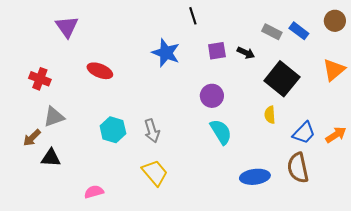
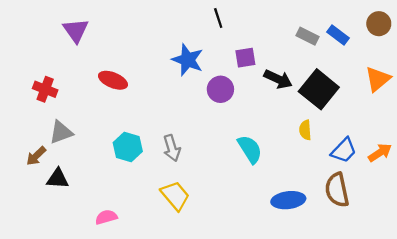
black arrow: (246, 53) -> (278, 79), moved, size x1.4
purple circle: (212, 96) -> (220, 89), moved

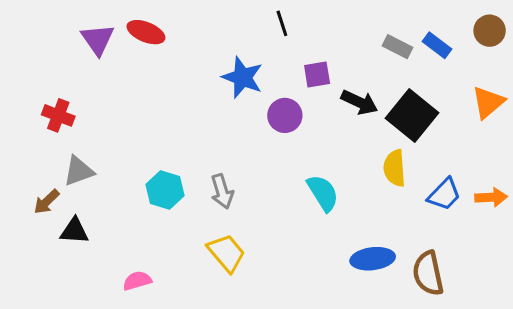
red ellipse: (113, 80) -> (146, 32), moved
yellow semicircle: (305, 130) -> (395, 168), size x1.4
orange arrow: (380, 153) -> (491, 197), turned 30
brown semicircle: (337, 190) -> (428, 273), moved

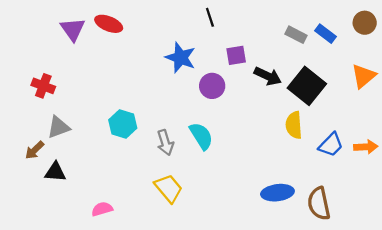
cyan hexagon: (165, 190) -> (123, 124), moved
cyan semicircle: (323, 193) -> (201, 136), moved

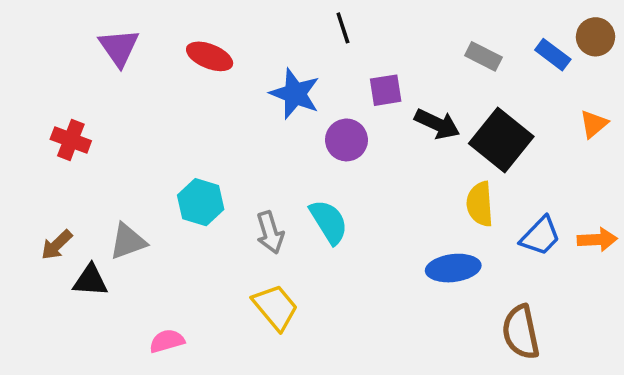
red ellipse: (109, 24) -> (210, 56), moved
blue rectangle: (325, 34) -> (553, 55), moved
orange triangle: (364, 76) -> (594, 124), size x0.7
gray triangle: (59, 127) -> (128, 241), moved
blue ellipse: (277, 193) -> (453, 268), moved

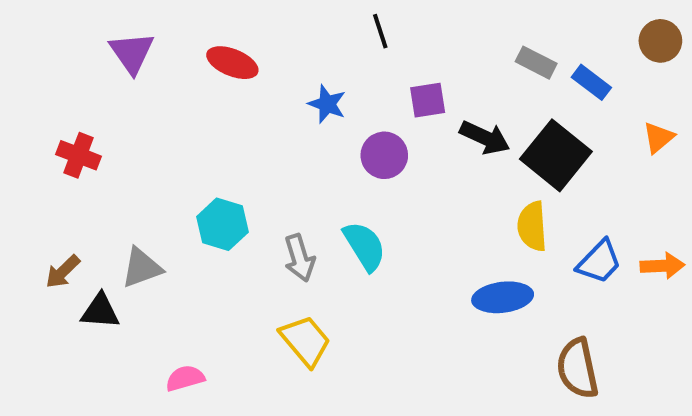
blue rectangle: (553, 55) -> (591, 82), moved
blue star: (295, 94) -> (327, 104), size x0.7

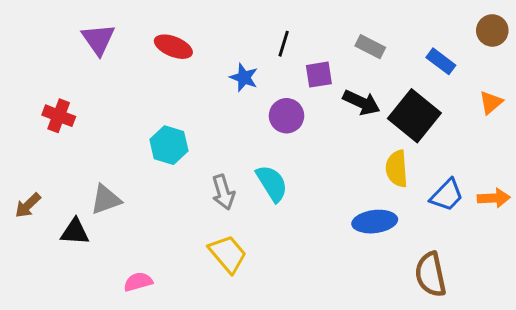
black line: (380, 31) -> (284, 44), moved, turned 35
gray rectangle: (536, 63) -> (370, 47), moved
cyan hexagon: (223, 224) -> (169, 145), moved
brown arrow: (63, 272) -> (28, 205), moved

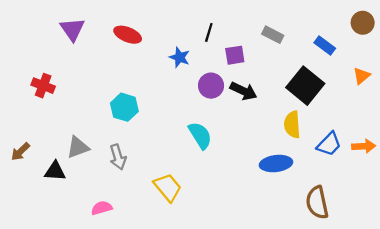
black arrow: (361, 102) -> (244, 91), moved
gray arrow: (223, 192) -> (118, 157), moved

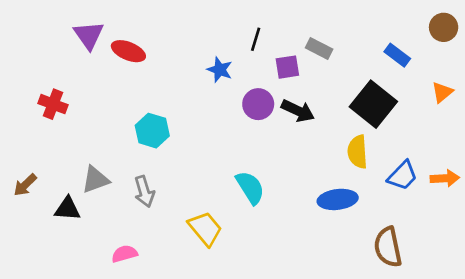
red ellipse: (128, 35) -> (128, 51), moved
gray rectangle: (273, 35) -> (319, 49), moved
cyan semicircle: (200, 135) -> (250, 188), moved

